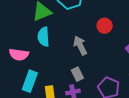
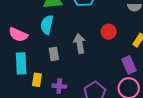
gray rectangle: (77, 74) -> (54, 54), moved
cyan rectangle: (30, 81) -> (21, 63), turned -40

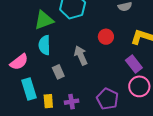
pink semicircle: (18, 35) -> (19, 62), turned -48

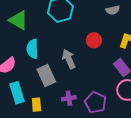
green triangle: (44, 20) -> (18, 20), moved, turned 50
gray rectangle: (58, 72) -> (46, 75), size x1.5
purple cross: (72, 102) -> (69, 98), moved

